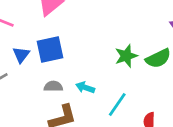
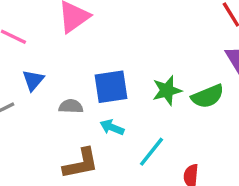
blue square: (50, 49) -> (111, 87), moved
gray semicircle: (53, 86) -> (71, 106), moved

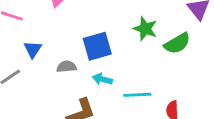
green star: (167, 90) -> (145, 29), moved, turned -30
cyan line: (151, 152) -> (137, 95), turned 56

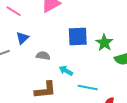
blue square: (97, 46) -> (78, 36), moved

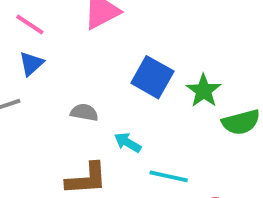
blue square: (78, 36) -> (152, 77), turned 30
blue triangle: (22, 38) -> (31, 64), moved

